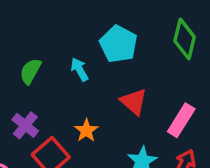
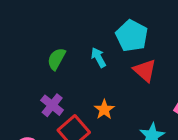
red triangle: (134, 102) -> (145, 70), moved

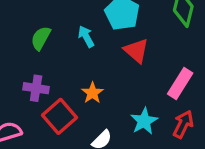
purple cross: (52, 105) -> (36, 88), turned -30

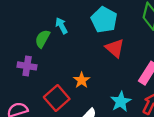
cyan arrow: (86, 37) -> (61, 26), moved
purple cross: (36, 88) -> (27, 66), moved

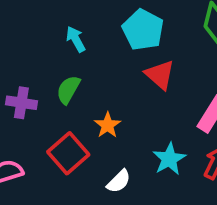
green semicircle: (42, 39) -> (68, 90), moved

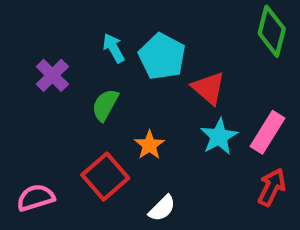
cyan pentagon: (143, 30) -> (162, 56), moved
purple cross: (21, 103) -> (52, 75), moved, turned 36
cyan star: (169, 159) -> (219, 137), moved

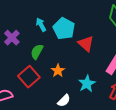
cyan star: (219, 137) -> (87, 84), moved
red square: (105, 177) -> (29, 77), moved

